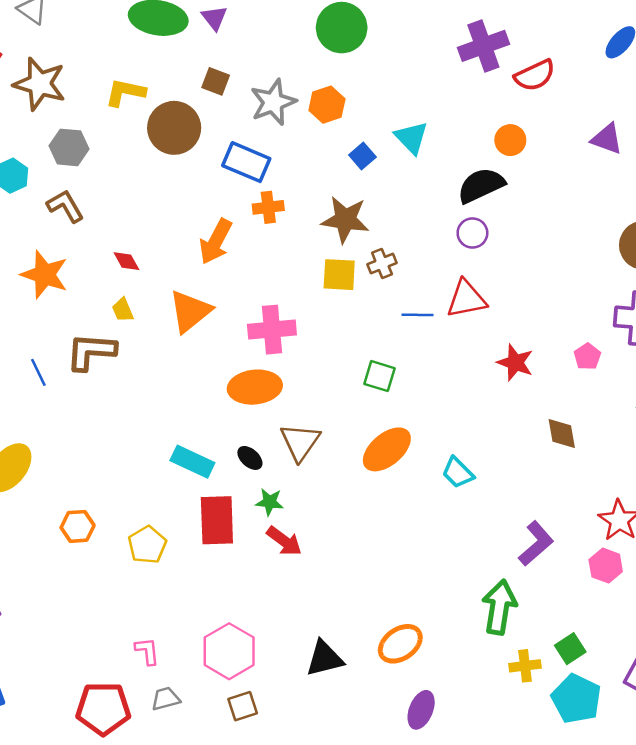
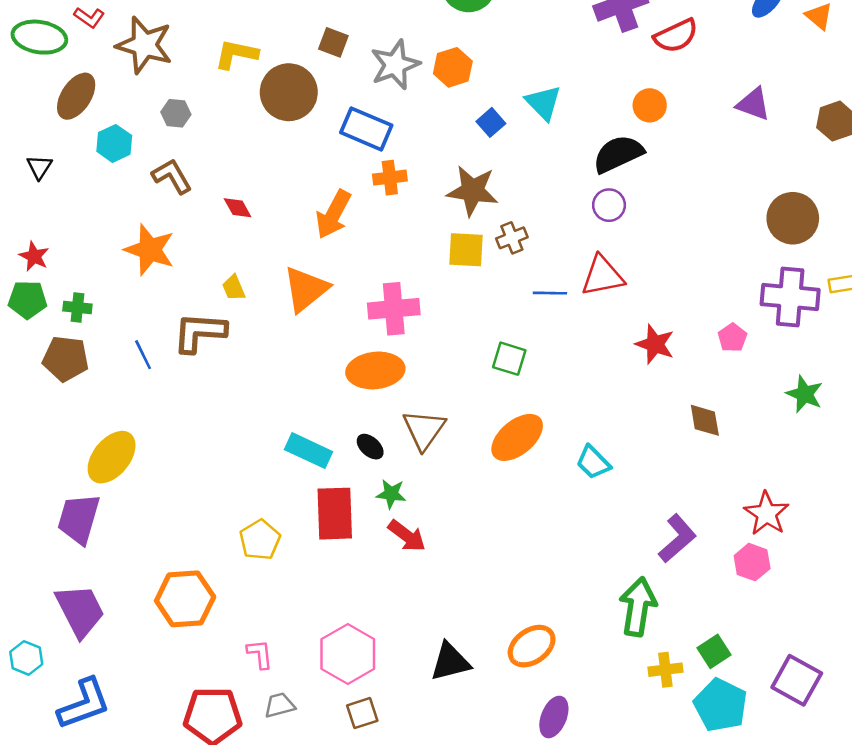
gray hexagon: (69, 147) -> (176, 113), size x0.7
red diamond: (126, 261) -> (238, 208), moved
orange hexagon: (78, 526) -> (185, 599), moved, size x1.6

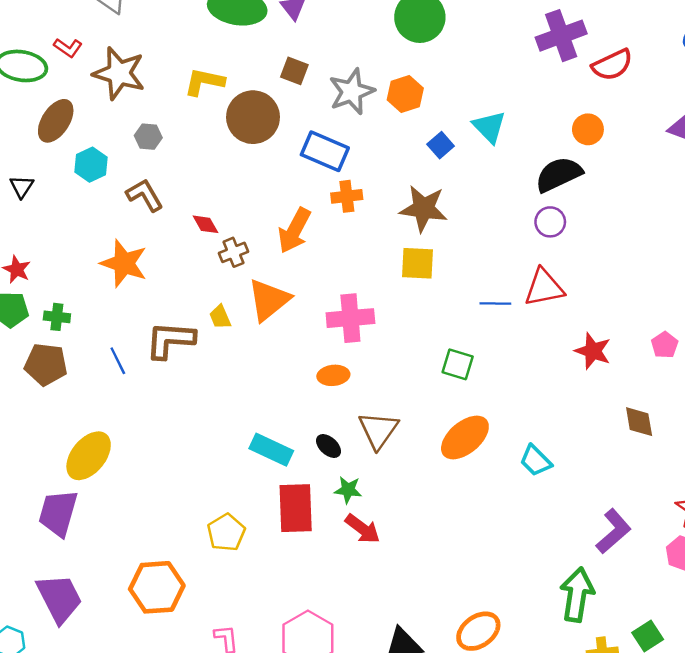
brown cross: (512, 238) -> (234, 252), moved
yellow trapezoid: (234, 288) -> (220, 317), moved
orange ellipse: (375, 370) -> (333, 375), size x0.6

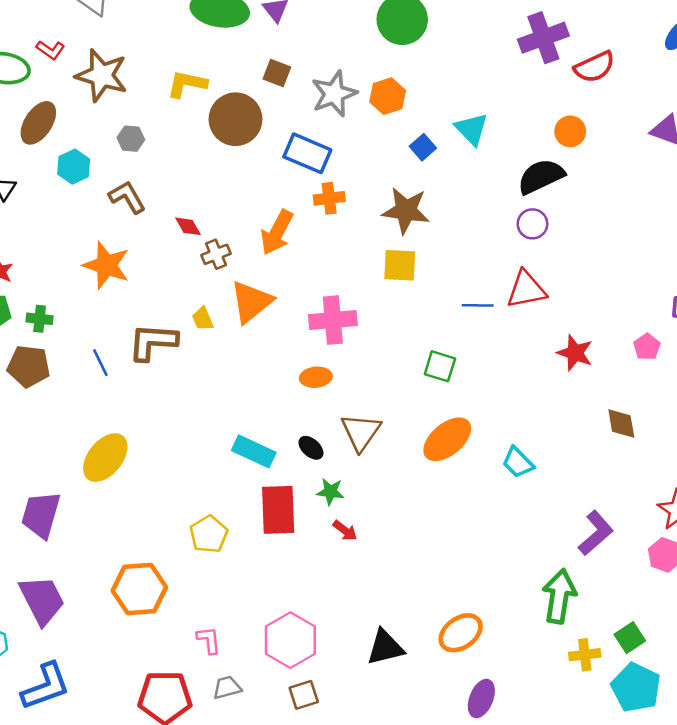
yellow ellipse: (89, 456) -> (105, 458), moved
red arrow: (363, 529) -> (345, 531), size x0.7

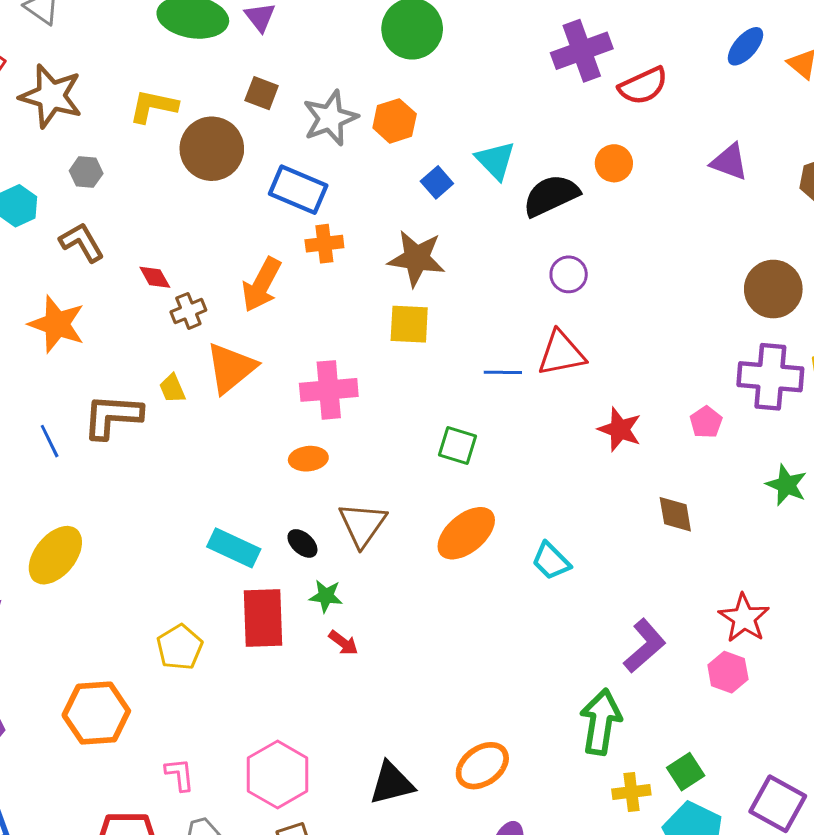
black semicircle: (541, 176) -> (551, 195), moved

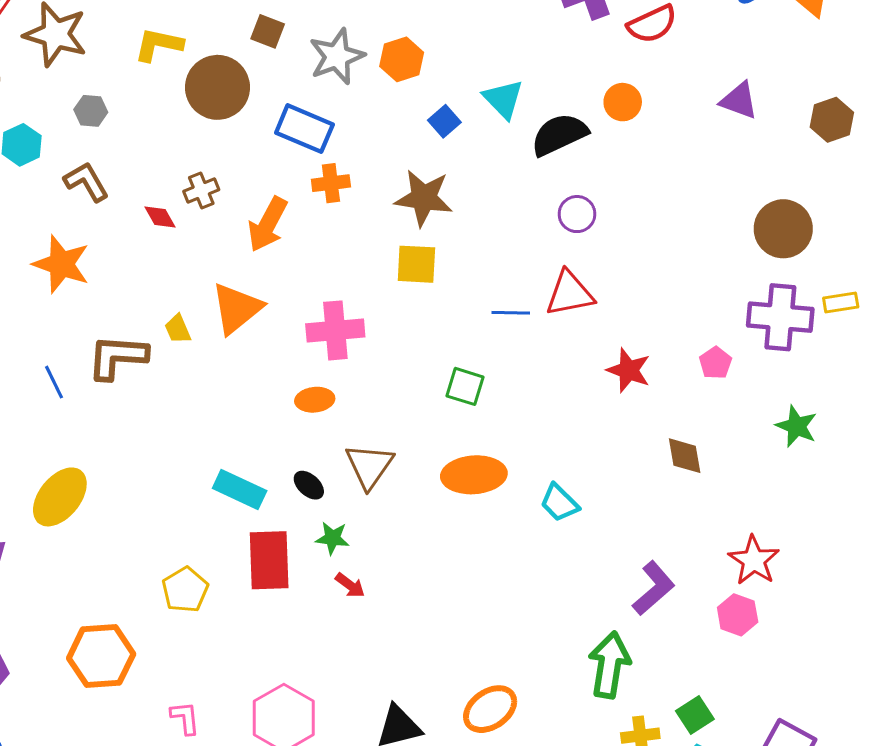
brown cross: (188, 311) -> (201, 190), moved
orange ellipse: (466, 533) -> (474, 475), turned 36

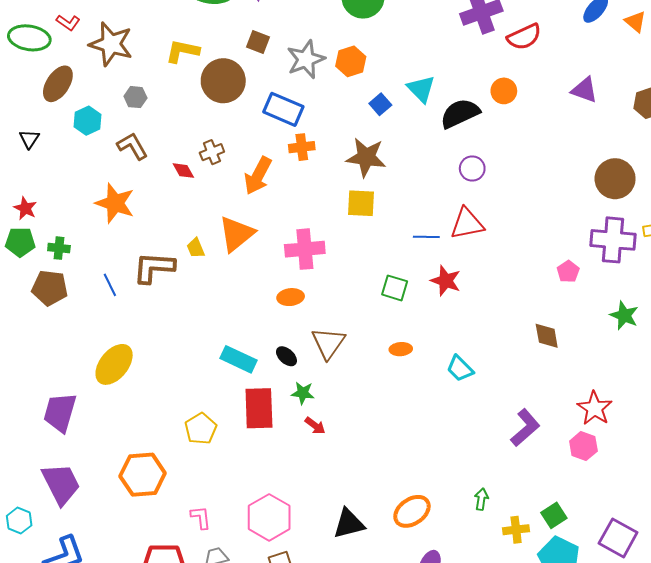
red star: (629, 370) -> (446, 281), moved
orange ellipse: (474, 475) -> (401, 349), size x0.5
green arrow: (609, 665) -> (481, 499), moved, size x0.5

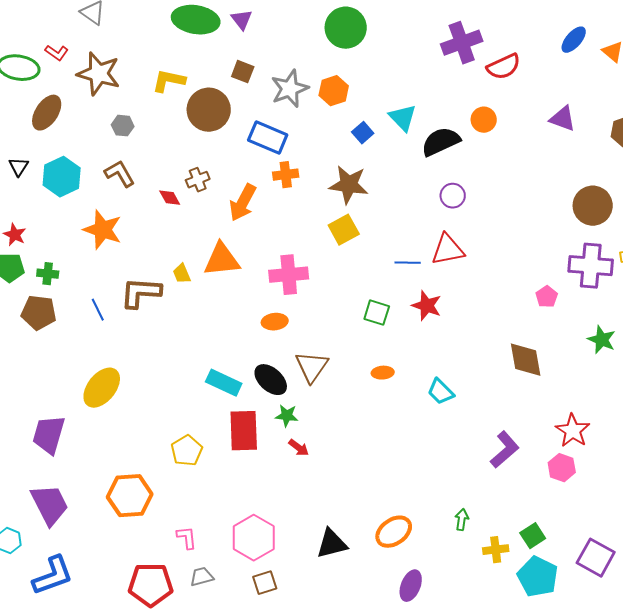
cyan hexagon: (87, 121) -> (62, 177), moved, size x1.4
yellow square: (361, 203) -> (344, 230), turned -32
orange triangle: (236, 234) -> (222, 260), turned 33
brown diamond: (547, 336) -> (526, 360), size x1.4
black ellipse: (286, 356) -> (271, 380), size x1.6

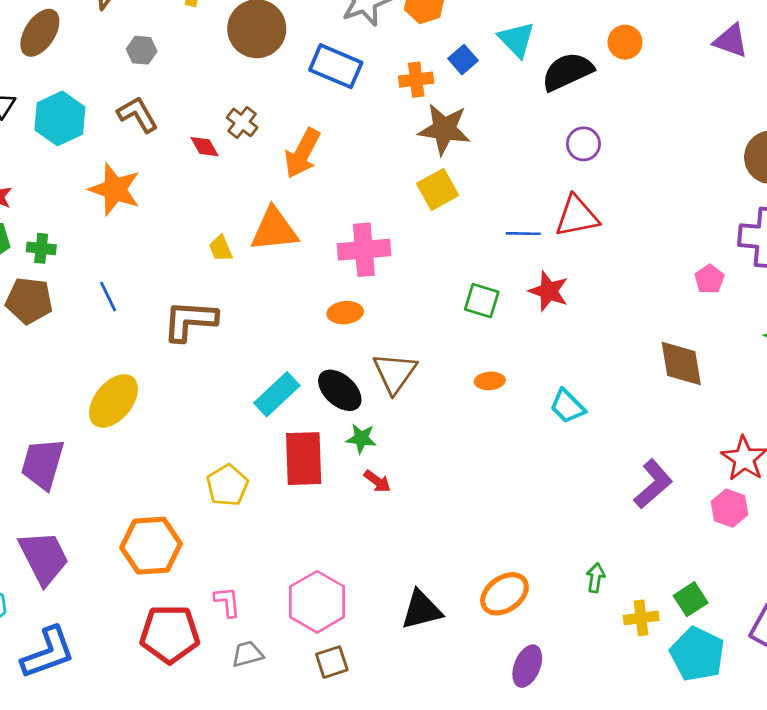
orange cross: (286, 175) -> (416, 80), moved
brown cross: (198, 180) -> (242, 122), turned -30
brown L-shape: (141, 293) -> (190, 321), moved
cyan rectangle: (224, 383) -> (277, 394), turned -68
red pentagon: (151, 585) -> (170, 634), moved

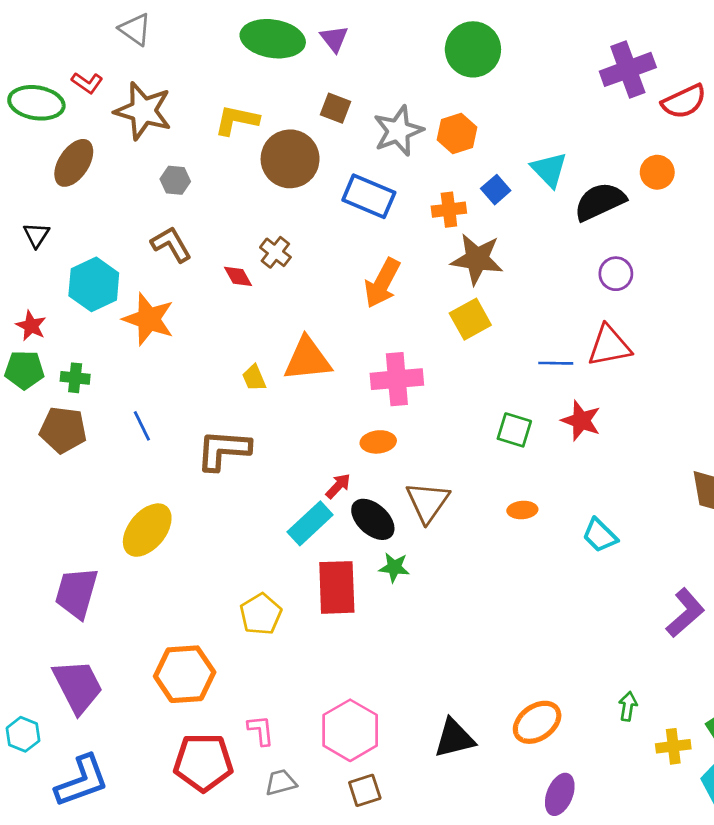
cyan hexagon: (60, 118) -> (94, 284), moved
orange arrow: (302, 153) -> (382, 283), moved
red arrow: (377, 481) -> (338, 486), moved, turned -84

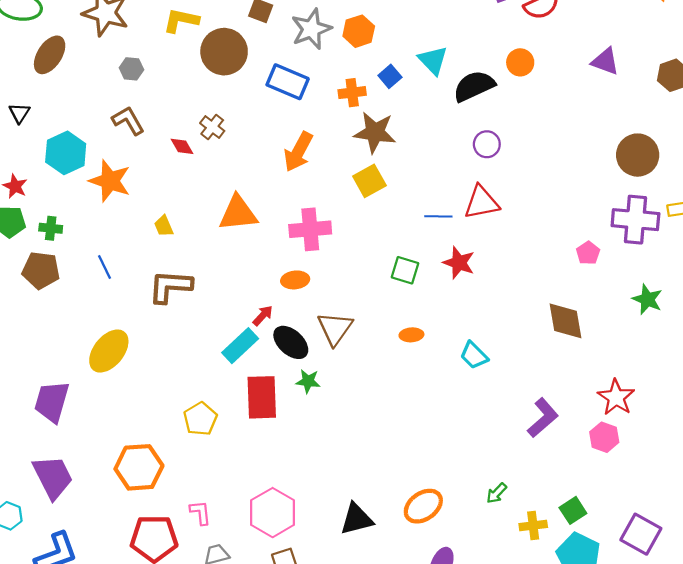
yellow trapezoid: (254, 378) -> (164, 226), moved
green arrow: (628, 706) -> (497, 493), turned -145

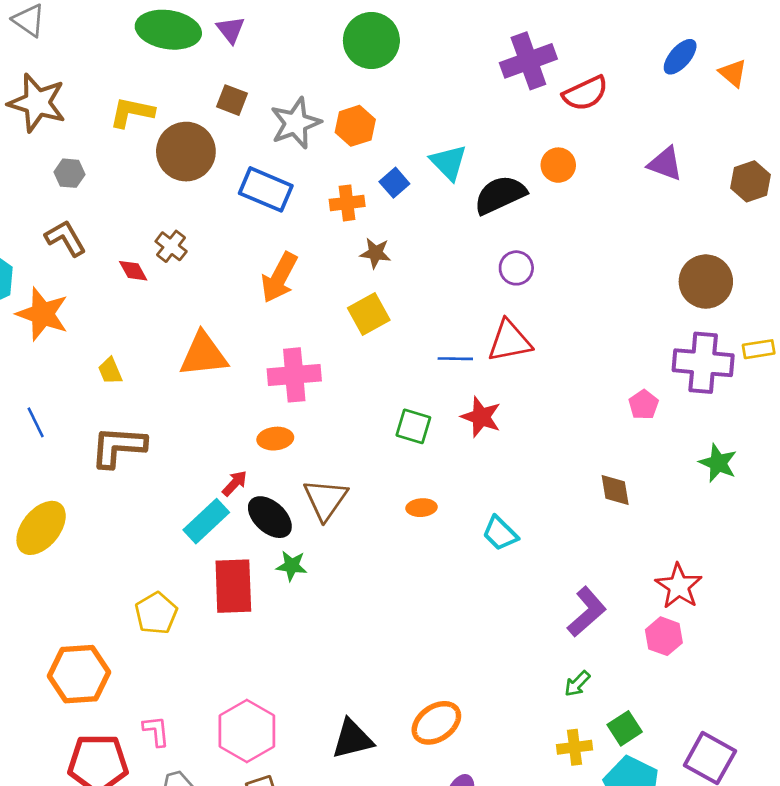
brown star: (375, 132) -> (375, 253), size x0.6
brown diamond: (565, 321) -> (615, 490), size x0.7
green arrow: (497, 493) -> (577, 684), moved

